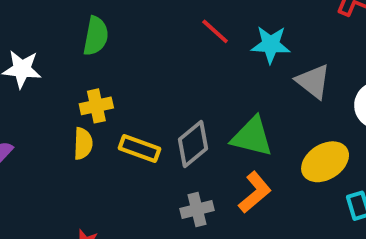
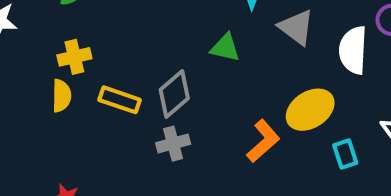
green triangle: (252, 137) -> (225, 48), moved, size x0.7
orange L-shape: (255, 192) -> (263, 141), moved
gray cross: (197, 209) -> (173, 144), moved

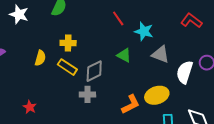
gray triangle: (296, 27) -> (160, 54), turned -30
yellow cross: (74, 57) -> (68, 43), moved

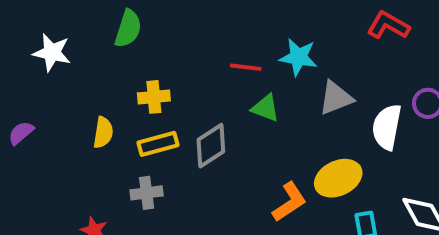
red line: (118, 18) -> (246, 67), moved, turned -42
gray triangle: (160, 54) -> (336, 98), turned -36
yellow rectangle: (67, 67) -> (158, 144), turned -42
gray cross: (87, 94) -> (147, 193), moved

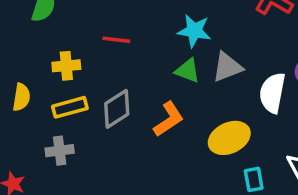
red line: (246, 67) -> (116, 40), moved
green triangle: (265, 108) -> (187, 71), moved
orange L-shape: (289, 202) -> (169, 119), moved

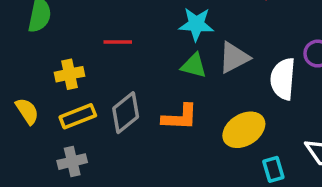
yellow semicircle: (21, 97) -> (27, 111), turned -36
orange L-shape: (169, 119) -> (180, 117), turned 42

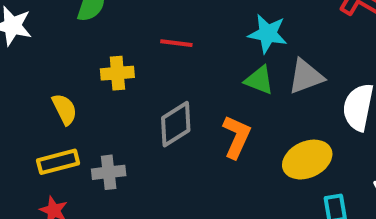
yellow rectangle: (78, 116) -> (58, 162), moved
orange L-shape: (180, 117) -> (236, 137), turned -75

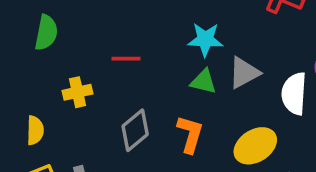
yellow semicircle: (65, 109) -> (35, 130), turned 36

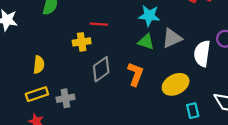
yellow cross: (78, 92) -> (82, 42), moved

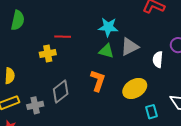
white semicircle: (202, 54) -> (158, 59), size x0.7
gray diamond: (101, 69) -> (61, 91), moved

